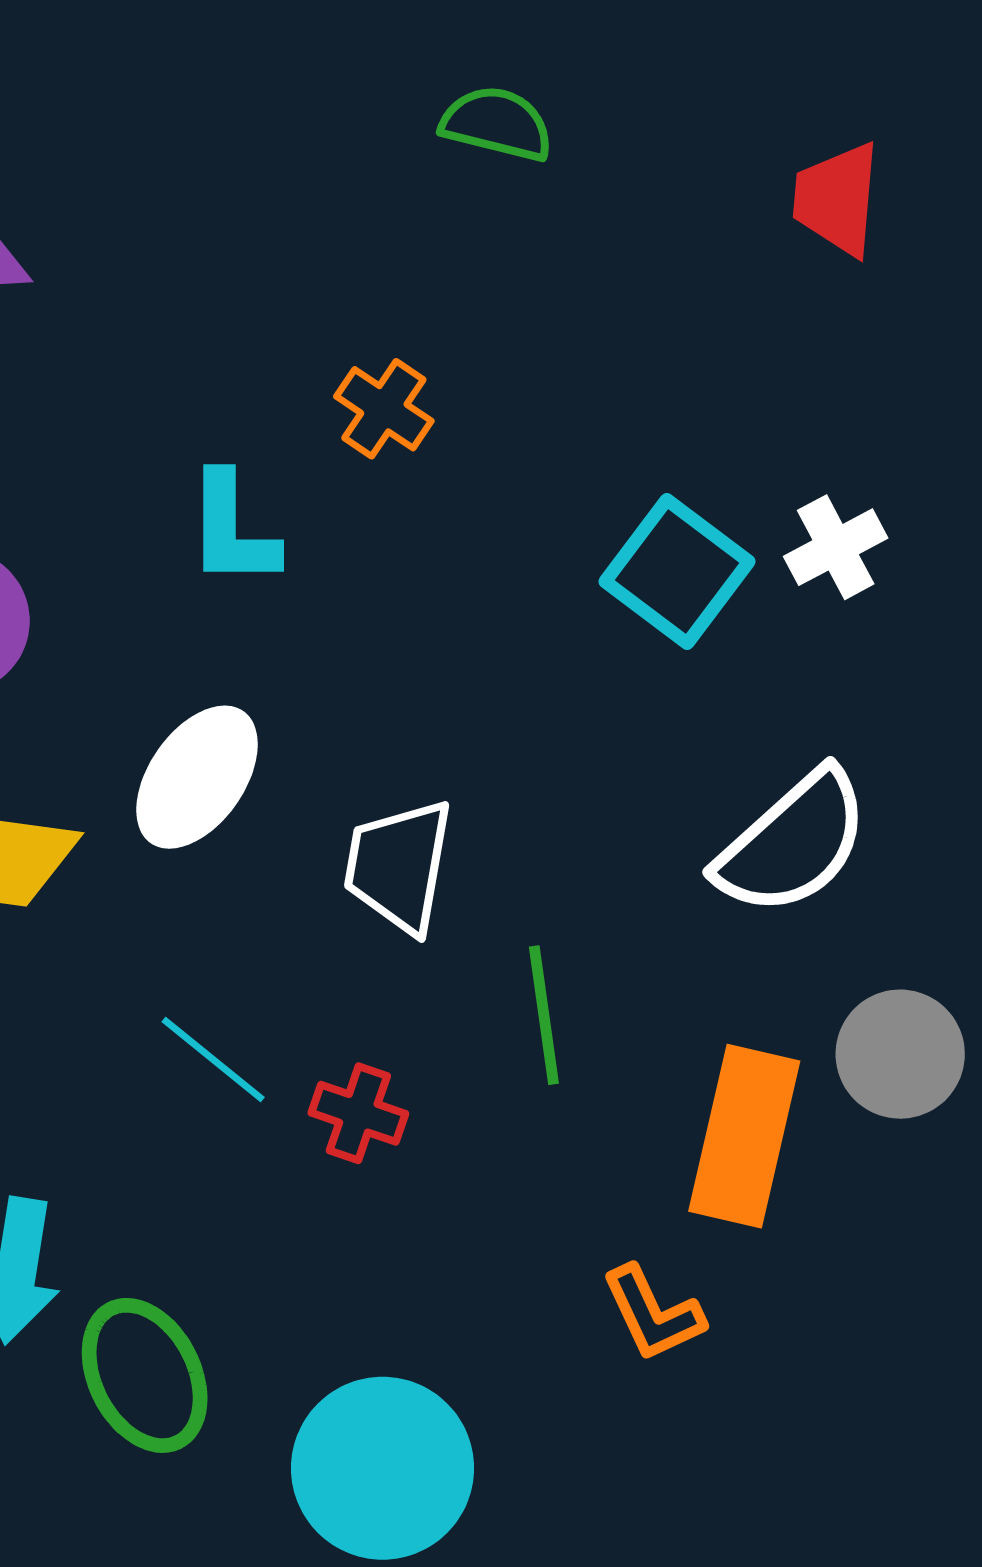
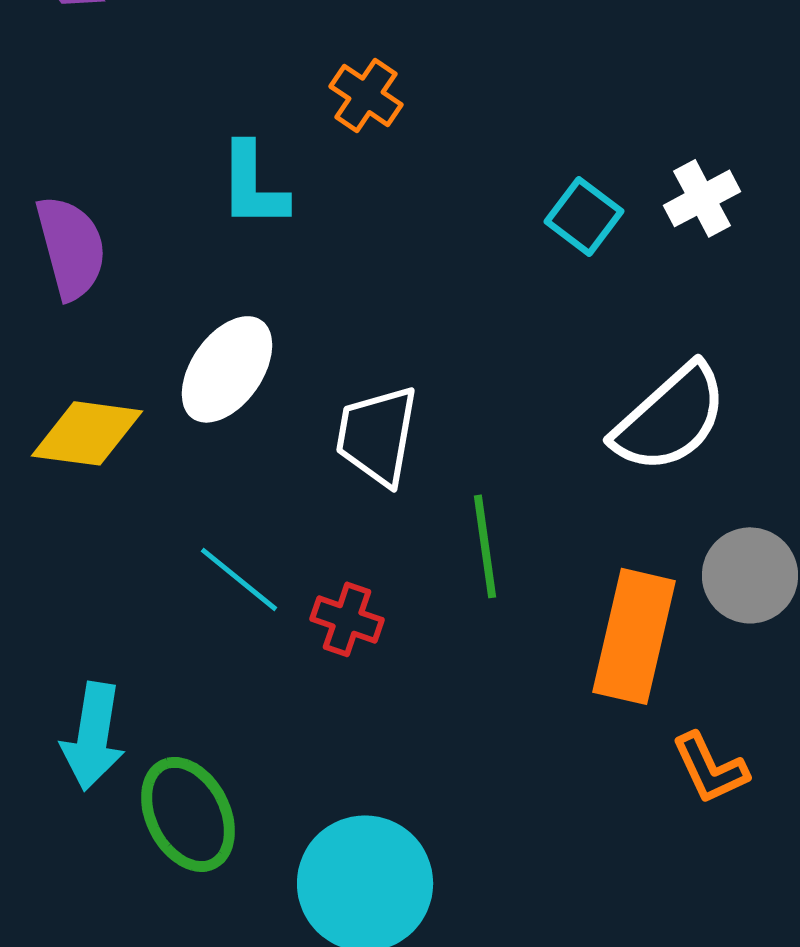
cyan square: (677, 571) -> (584, 216), size x0.7
orange L-shape: (653, 1314) -> (710, 768), moved

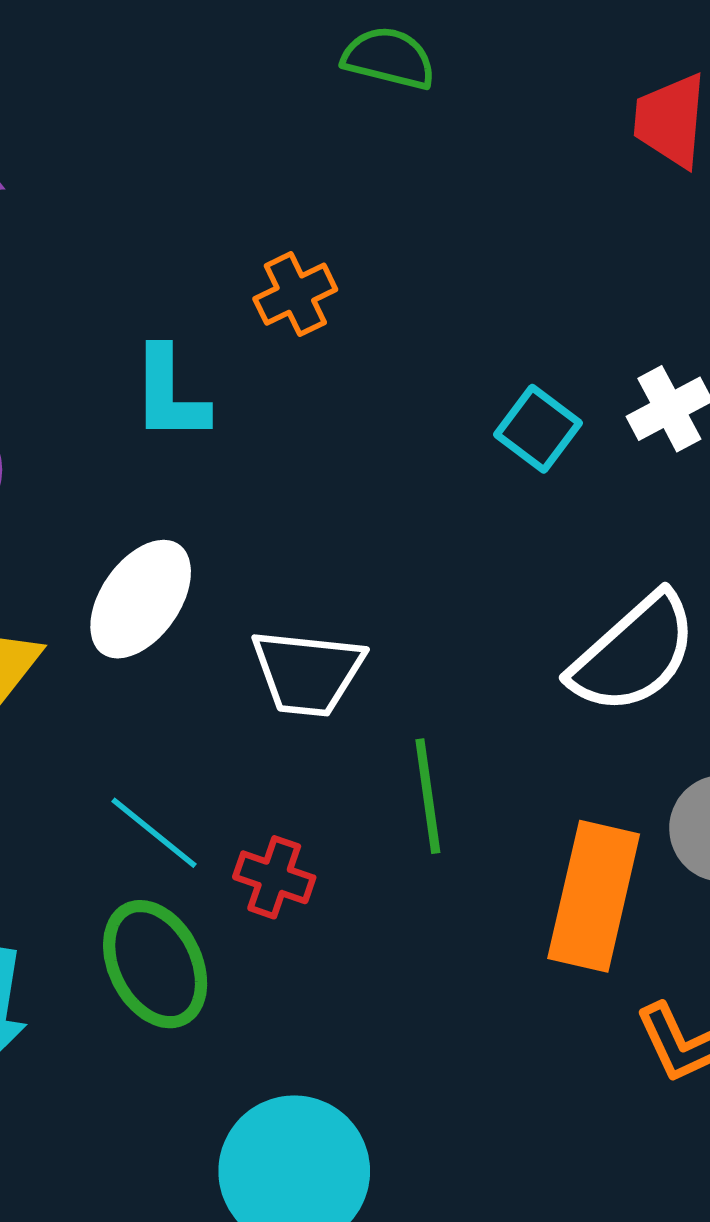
orange cross: (366, 95) -> (295, 294), turned 30
white trapezoid: (377, 435) -> (308, 673), turned -94
green ellipse: (188, 814) -> (155, 964), moved

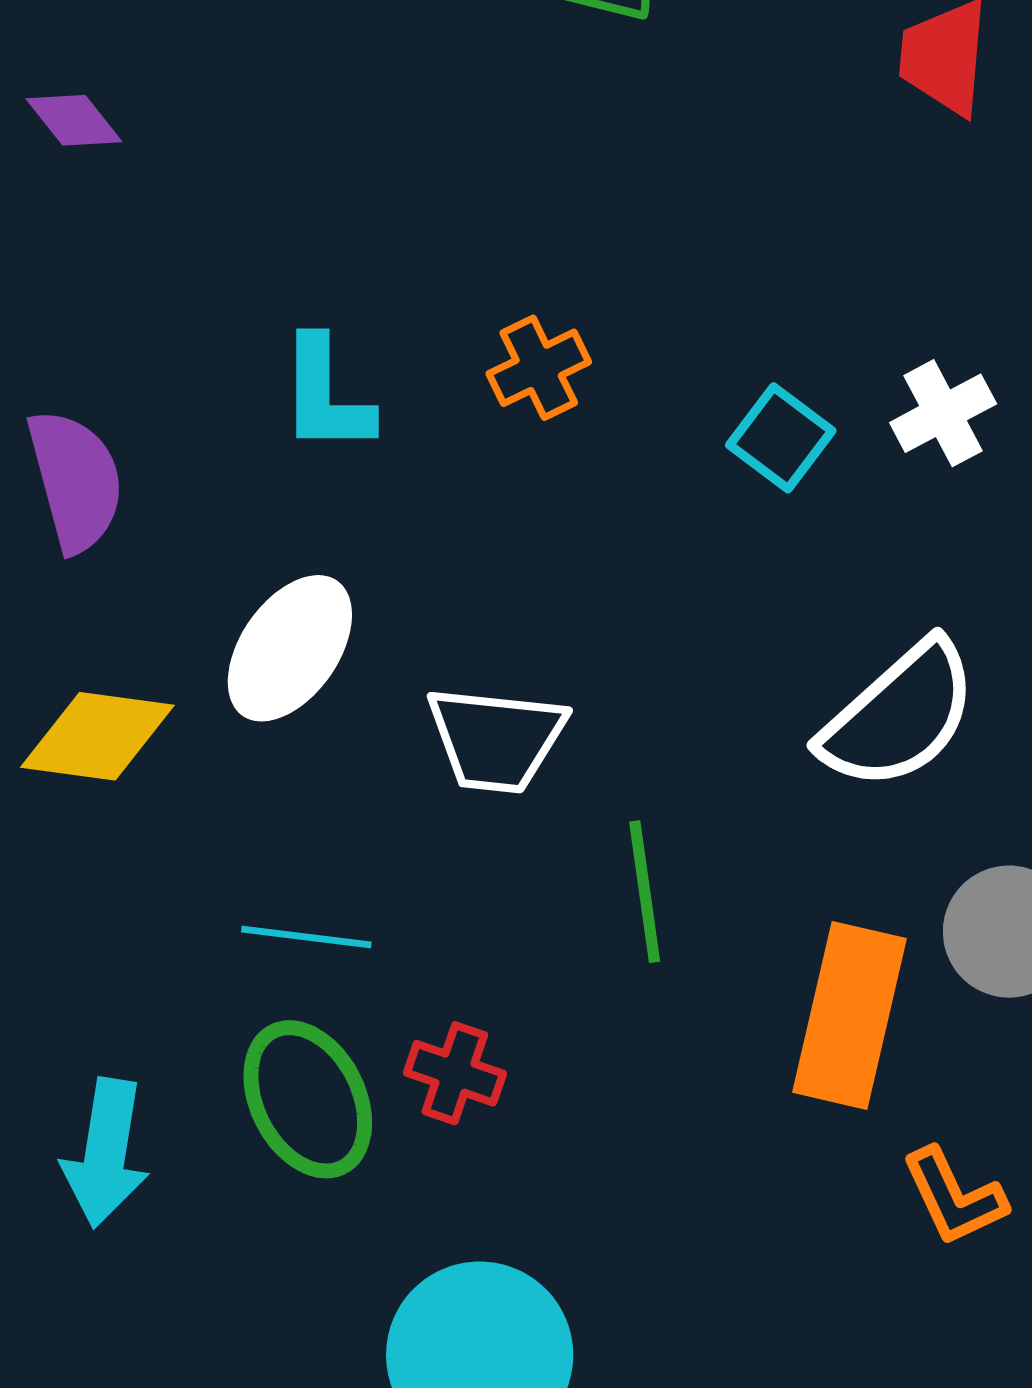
orange cross: (295, 294) -> (539, 368), moved
cyan line: (154, 833) -> (306, 937), turned -32
red cross: (274, 877) -> (455, 1073), moved

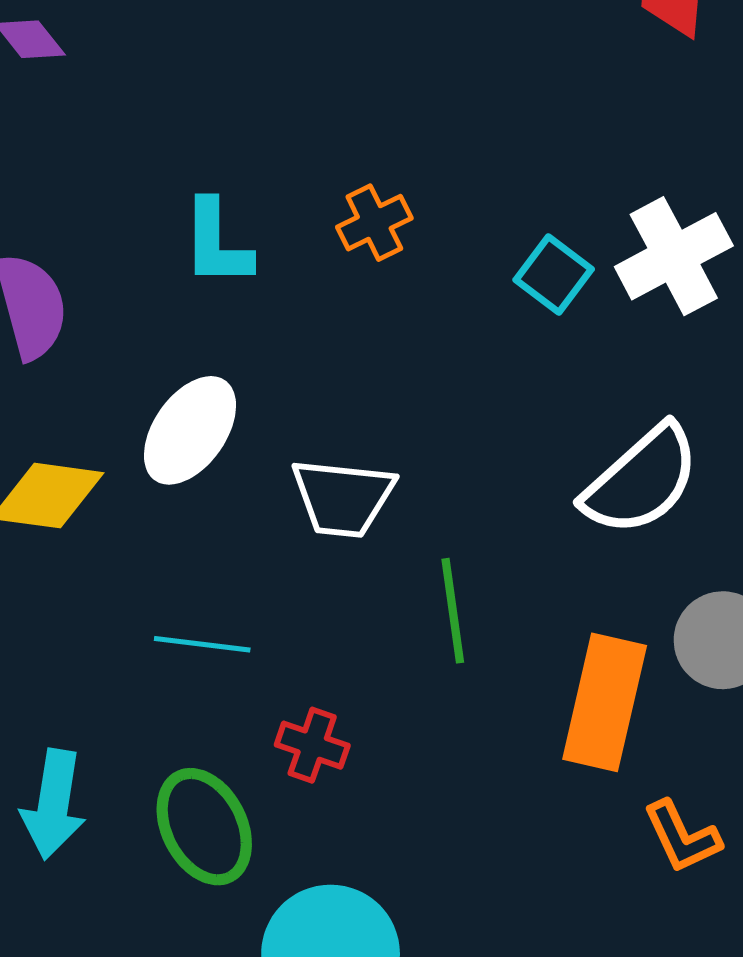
white cross: (943, 413) -> (674, 256), size x1.5
green ellipse: (308, 1099) -> (204, 827), moved

